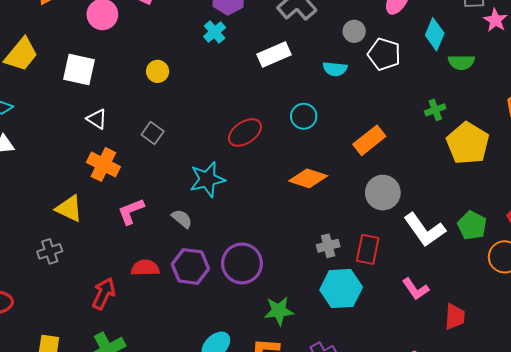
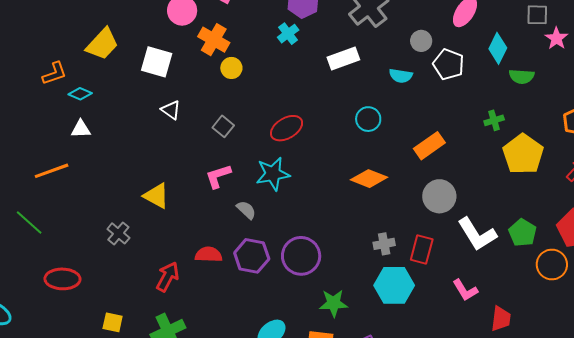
red ellipse: (245, 132) -> (287, 128), moved
orange cross: (103, 164) -> (214, 40), moved
yellow triangle: (69, 208) -> (156, 196), moved
pink L-shape: (131, 211) -> (218, 176), moved
gray cross: (50, 251) -> (118, 233), turned -35

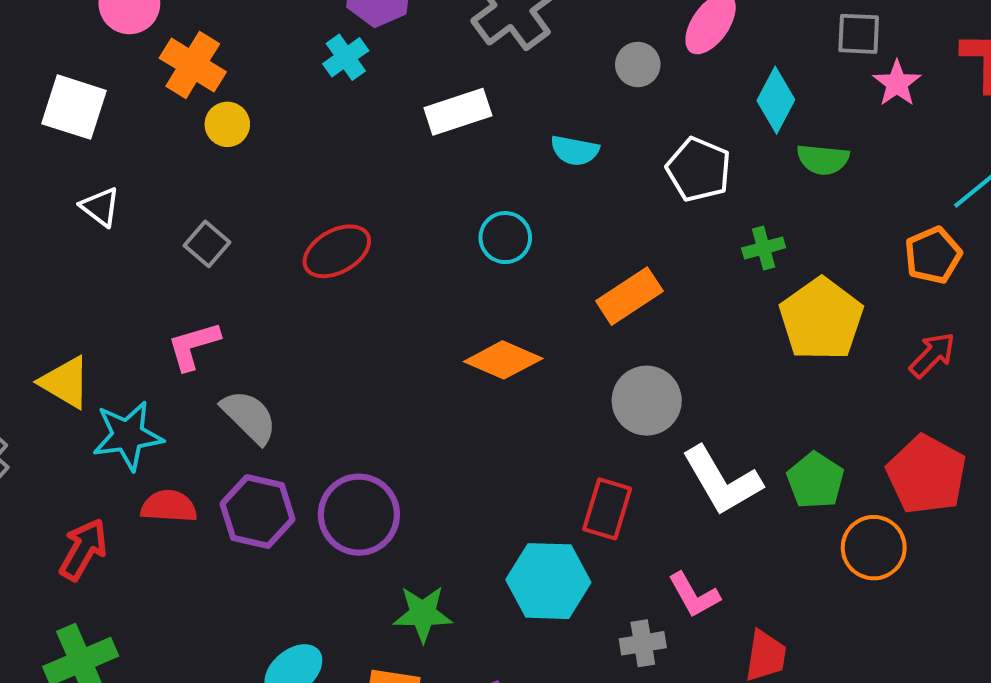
gray circle: (421, 41) -> (638, 64), moved
white pentagon: (448, 64) -> (699, 169), moved
cyan star: (273, 174) -> (128, 436), moved
gray semicircle: (246, 210) -> (249, 417), size x1.4
gray cross: (384, 244) -> (643, 643), moved

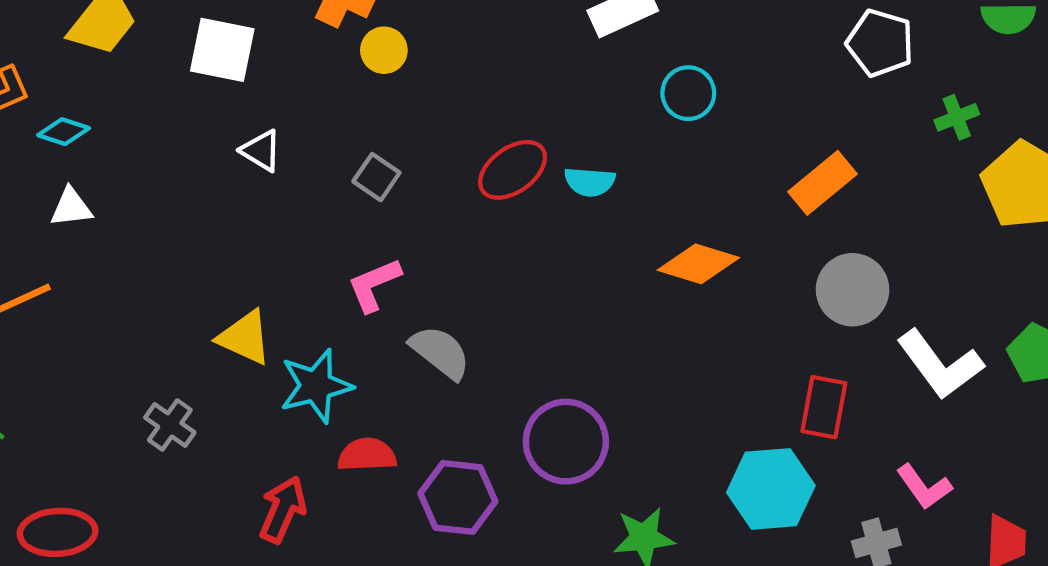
cyan semicircle: (575, 150) -> (590, 182), moved
cyan circle: (505, 238) -> (688, 93), moved
purple hexagon: (257, 512) -> (458, 497), moved

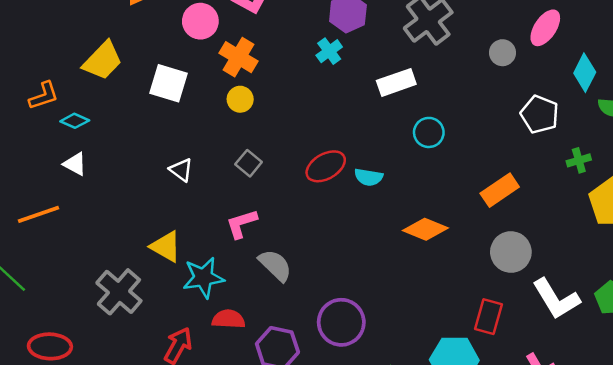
yellow circle: (384, 50) -> (240, 99), moved
white triangle: (261, 151) -> (181, 170), moved
white triangle: (71, 207) -> (75, 164), turned 30
gray cross: (170, 425) -> (119, 292), size x1.6

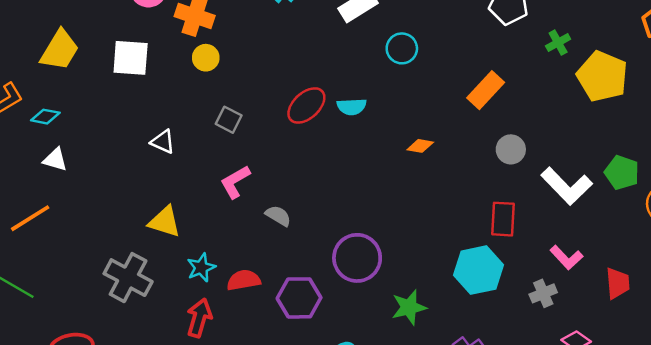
orange diamond: (425, 229) -> (420, 146), size x0.6
gray circle: (511, 252) -> (511, 149), size x0.7
gray semicircle: (275, 265) -> (278, 216), size x0.7
cyan star: (203, 278) -> (201, 268), moved, size x0.7

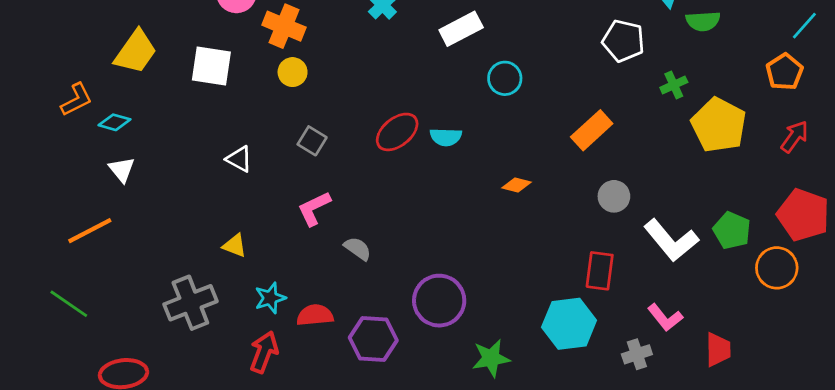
white triangle: (55, 160) -> (122, 170), turned 30
yellow triangle: (165, 222) -> (235, 246), size x0.7
gray cross: (128, 278) -> (190, 303), turned 36

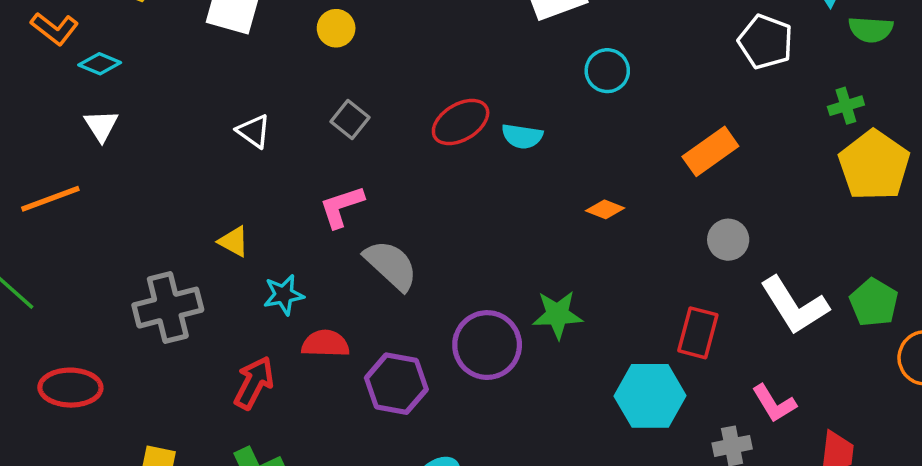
green cross: (674, 85) -> (846, 106), moved
orange L-shape: (76, 100) -> (55, 29), turned 57
gray semicircle: (358, 249) -> (391, 265), size x1.6
cyan star: (270, 298) -> (284, 295), moved
green star: (491, 358) -> (558, 315), moved

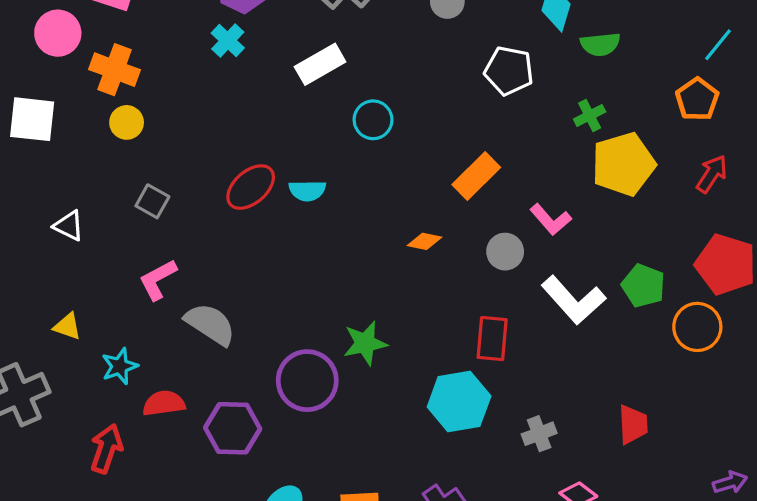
yellow pentagon: (874, 165) -> (623, 164), turned 30
orange diamond: (605, 209) -> (425, 241), moved
pink L-shape: (774, 403) -> (551, 219), moved

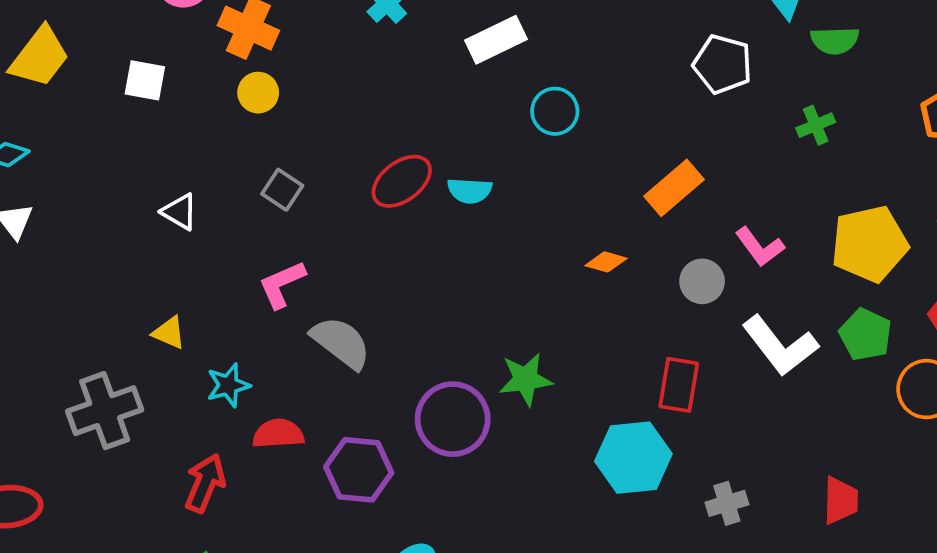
white square: (32, 119) -> (145, 80), size x0.7
yellow pentagon: (623, 164) -> (870, 244), moved

